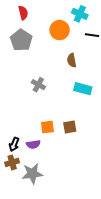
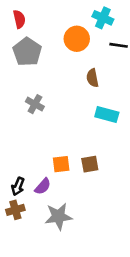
red semicircle: (23, 13) -> (19, 19), moved
gray cross: (38, 85) -> (35, 104), moved
purple semicircle: (33, 144) -> (43, 186), turned -40
gray star: (32, 174) -> (58, 216), moved

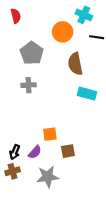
gray pentagon: (27, 52) -> (32, 53), moved
brown semicircle: (92, 78) -> (75, 64), size x1.5
gray cross: (35, 104) -> (29, 85), turned -32
brown square: (90, 164) -> (68, 151), moved

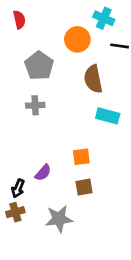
orange square: (50, 134) -> (81, 157), moved
purple semicircle: (35, 152) -> (43, 173), moved

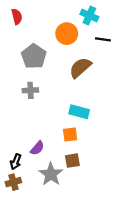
brown semicircle: (93, 79) -> (80, 68), turned 60
cyan rectangle: (108, 116) -> (79, 112), moved
gray star: (59, 219) -> (51, 174), moved, turned -30

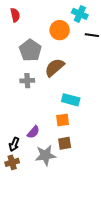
brown semicircle: (80, 68) -> (55, 67), moved
gray star: (51, 174) -> (45, 155), turned 30

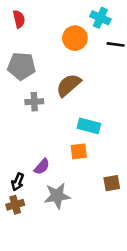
gray pentagon: (30, 50) -> (22, 66), moved, turned -30
brown square: (65, 143) -> (112, 183), moved

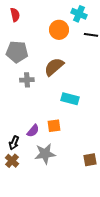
orange square: (79, 151) -> (54, 126), moved
brown square: (112, 183) -> (90, 160), moved
brown cross: (15, 205) -> (12, 161), turned -32

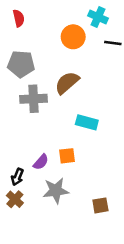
gray cross: (27, 80) -> (33, 99), size x1.5
brown square: (90, 160) -> (100, 205), moved

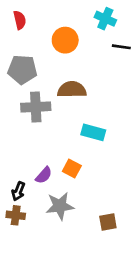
orange circle: (73, 37) -> (65, 40), moved
brown semicircle: (67, 83) -> (72, 90), turned 40
orange square: (67, 156) -> (72, 168), turned 35
brown cross: (15, 199) -> (16, 215), turned -35

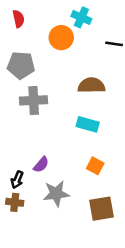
cyan cross: (105, 19) -> (81, 17), moved
brown semicircle: (72, 90) -> (91, 85), moved
orange square: (72, 168) -> (95, 166), moved
brown square: (108, 222) -> (101, 209), size x1.5

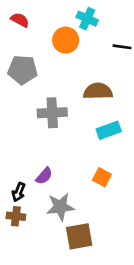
red semicircle: (18, 19) -> (20, 20), turned -48
gray cross: (34, 100) -> (52, 113), moved
cyan rectangle: (88, 124) -> (109, 130), moved, turned -35
brown square: (101, 209) -> (79, 236), moved

